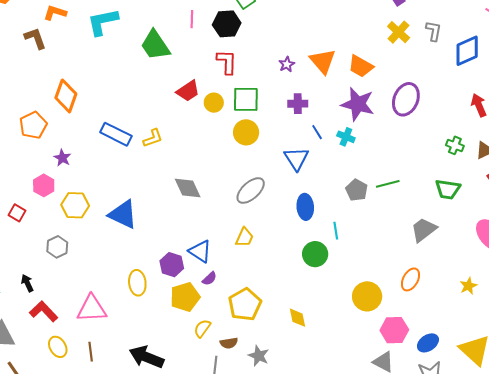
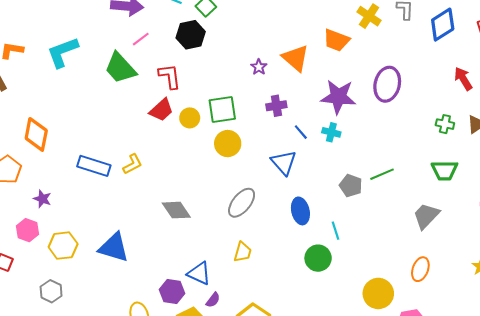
pink line: (192, 19) -> (141, 39), moved, turned 60
red L-shape: (227, 62) -> (170, 76), moved
orange trapezoid: (361, 66) -> (336, 40), moved

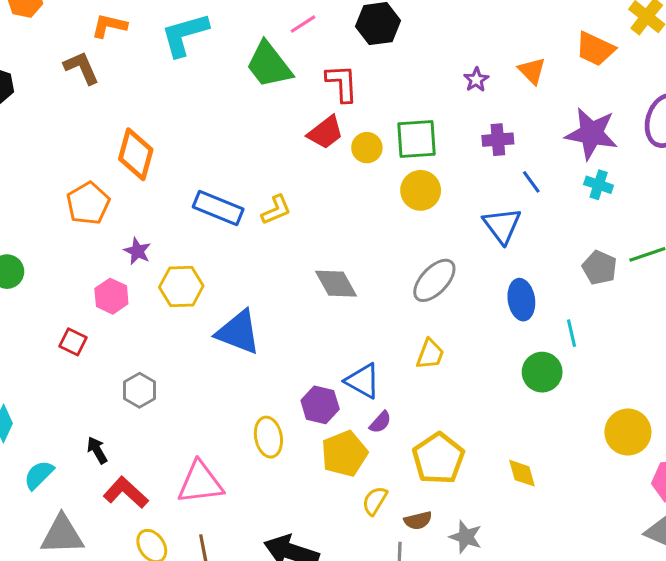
orange triangle: (296, 58) -> (532, 71), size x0.7
cyan cross: (331, 132) -> (599, 185), moved
yellow hexagon: (63, 246) -> (181, 287), moved

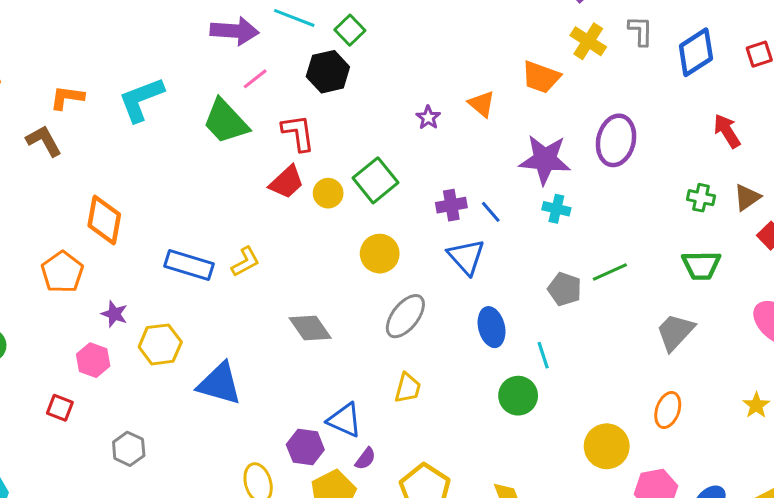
green square: (417, 139) -> (376, 180), turned -30
purple cross: (498, 140) -> (451, 205), moved
yellow circle: (421, 190) -> (380, 254), moved

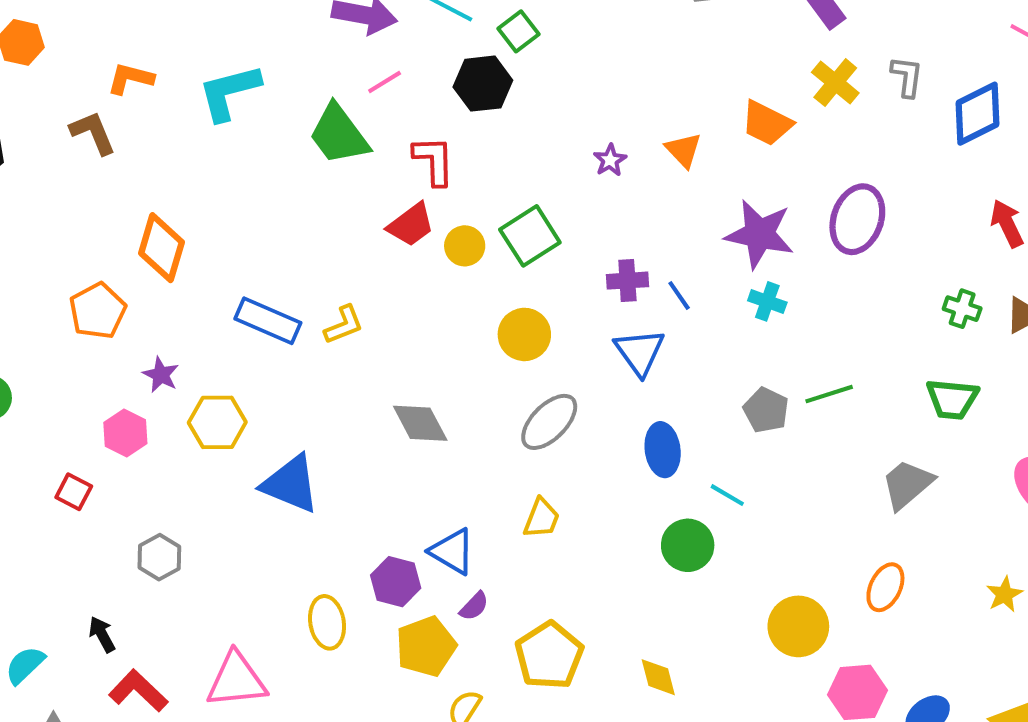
cyan line: (543, 355) -> (727, 495), turned -48

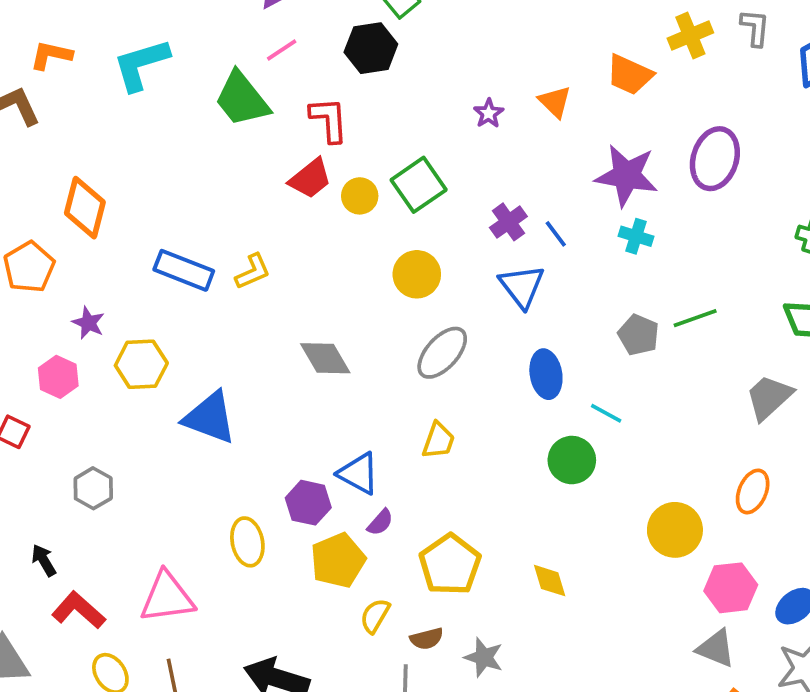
yellow cross: (835, 83) -> (690, 35), turned 30
purple cross: (627, 281) -> (508, 222), turned -30

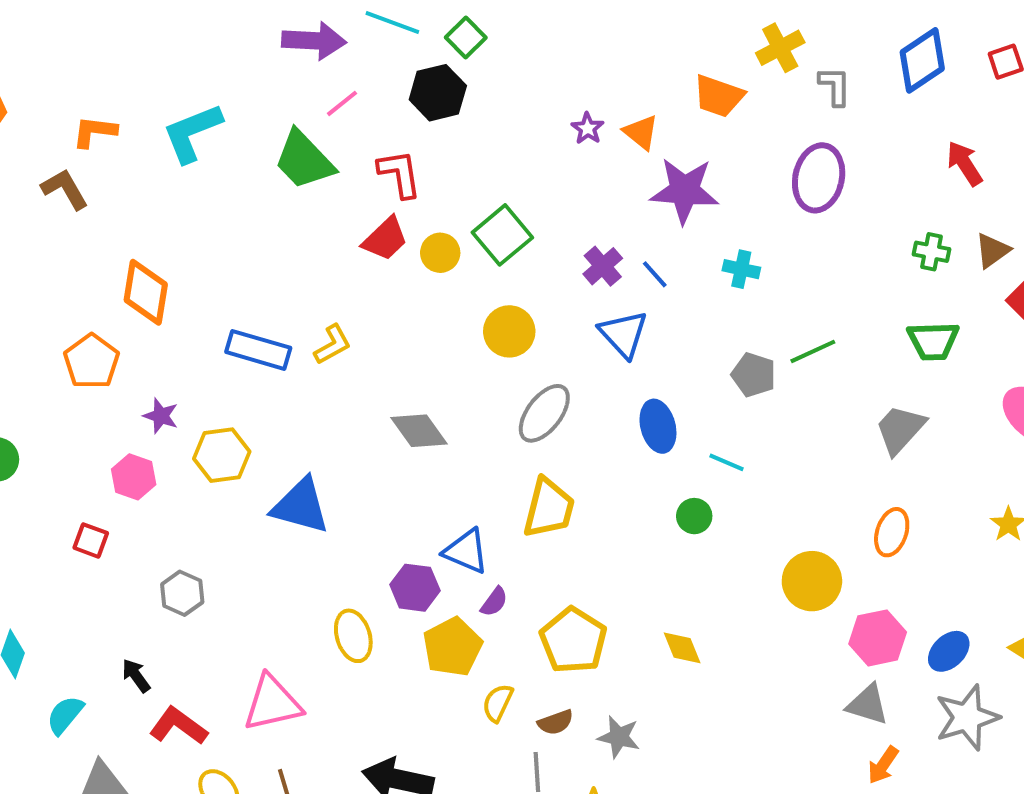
gray L-shape: (755, 28) -> (835, 86), moved
purple star: (489, 113) -> (588, 128), moved
purple star: (627, 175) -> (684, 191), moved
yellow trapezoid: (438, 441) -> (549, 508), size x1.5
green circle: (572, 460) -> (694, 516), size x0.7

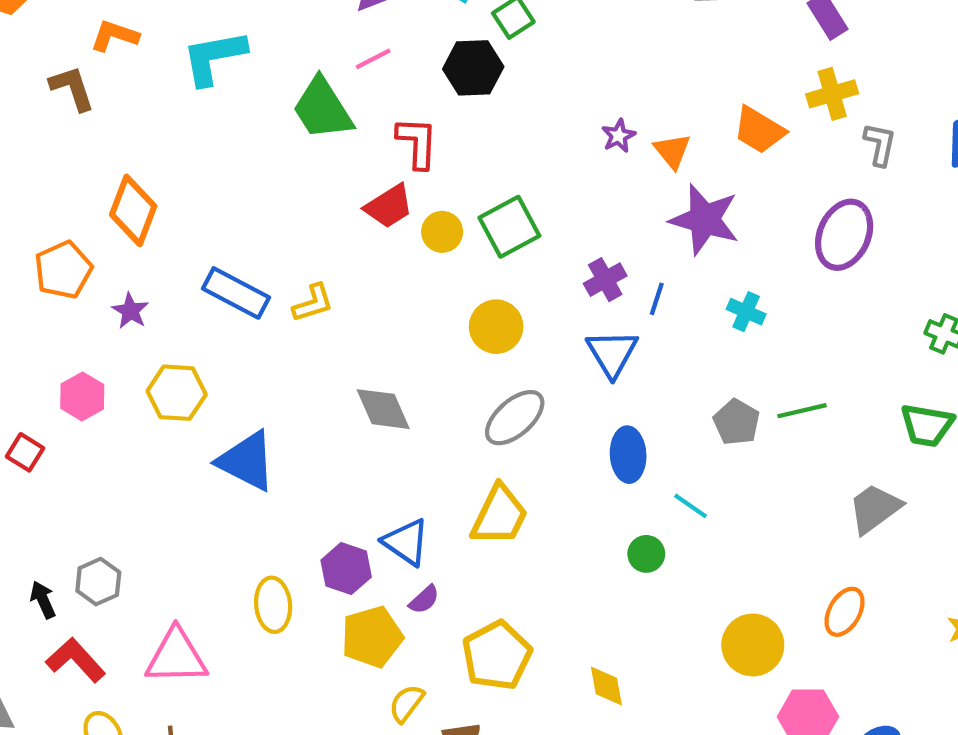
blue line: (655, 274) -> (657, 299), turned 48
purple star: (161, 416) -> (130, 311), moved
gray hexagon: (182, 593) -> (98, 582), moved

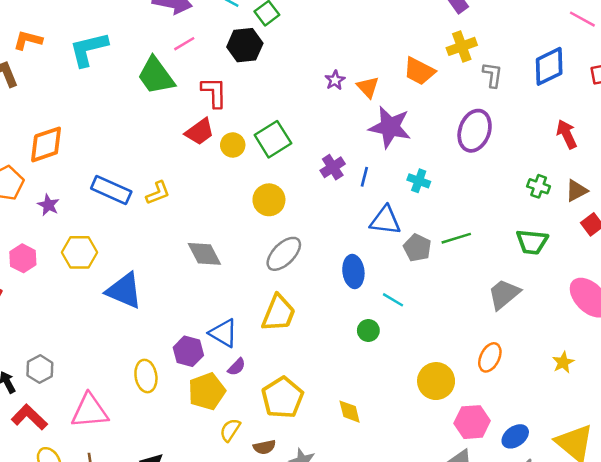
orange diamond: (133, 210) -> (46, 144), turned 54
blue triangle: (612, 353) -> (385, 221), moved, turned -48

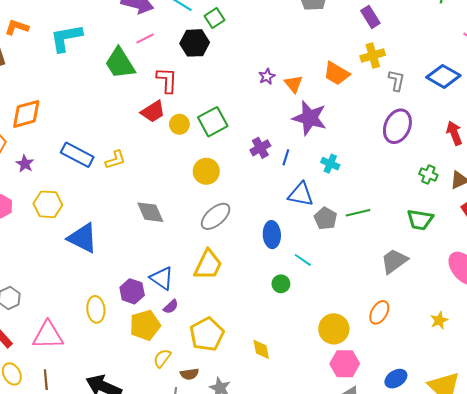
blue diamond: (549, 66) -> (443, 76), turned 52
purple ellipse: (475, 131) -> (397, 126), moved
pink hexagon: (472, 422) -> (345, 364), moved

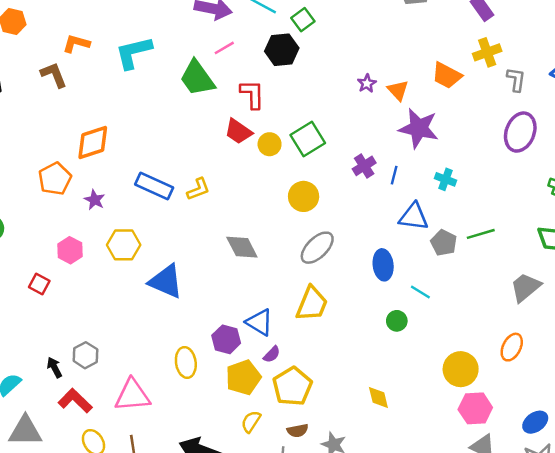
red trapezoid: (153, 112) -> (238, 131), turned 70
yellow pentagon: (207, 334) -> (292, 386), moved
yellow semicircle: (162, 358) -> (251, 422), moved

